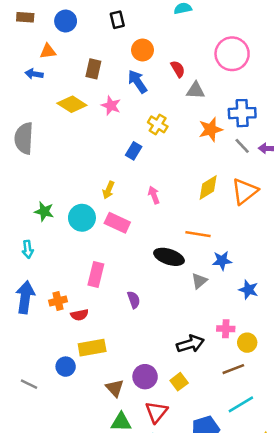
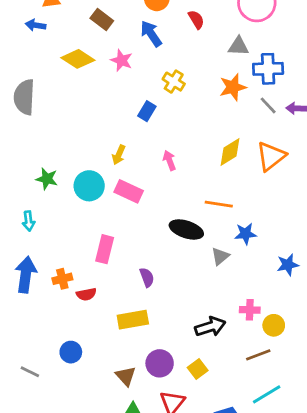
brown rectangle: (93, 69) -> (102, 20), turned -66
gray triangle: (195, 90) -> (238, 46), moved
blue star: (248, 290) -> (288, 265), moved, turned -30
yellow rectangle: (92, 348) -> (133, 320), moved

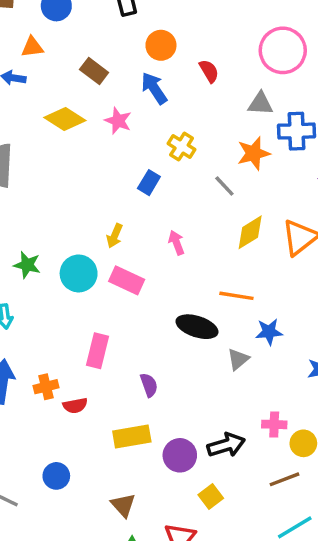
gray line: (268, 105) -> (224, 186), moved
purple circle: (160, 363) -> (180, 455), moved

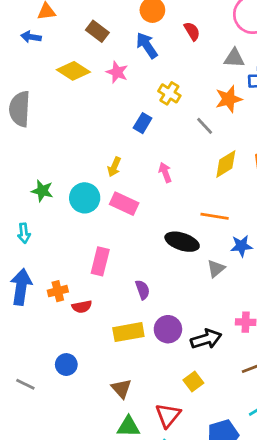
purple circle: (180, 455) -> (168, 329), moved

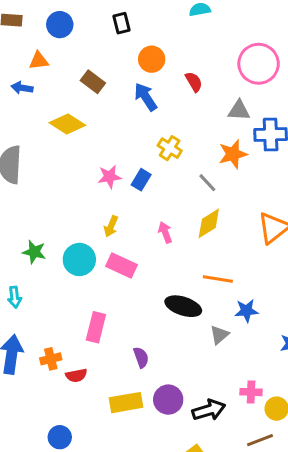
pink star: (117, 72) -> (109, 177), moved, turned -30
yellow diamond: (226, 164) -> (209, 223), moved

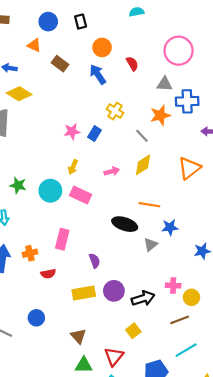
blue circle: (60, 25) -> (48, 22), moved
orange triangle: (39, 61) -> (34, 45), moved, turned 32
yellow diamond: (67, 124) -> (19, 94), moved
pink arrow: (165, 232) -> (112, 171), turned 96
orange cross: (51, 359) -> (30, 253), moved

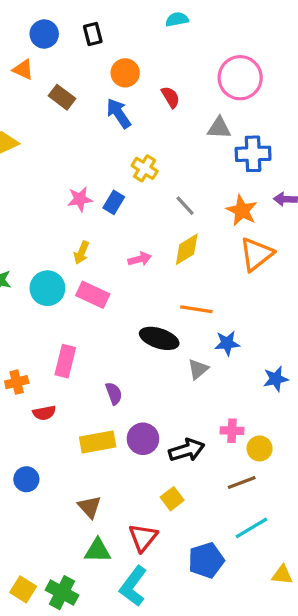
orange star: (160, 115) -> (242, 210), moved, turned -30

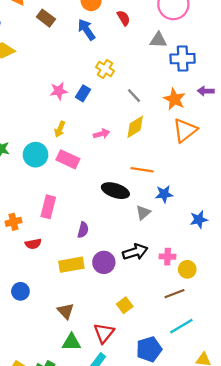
purple semicircle: (114, 393) -> (83, 230), turned 35
black arrow: (187, 450) -> (135, 252), moved

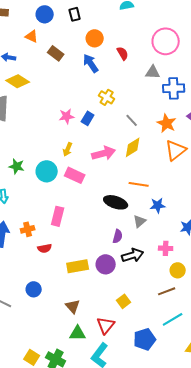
pink arrow: (102, 134) -> (104, 153), size x1.6
purple semicircle: (83, 230) -> (118, 236), moved
pink cross: (168, 257) -> (166, 248), moved

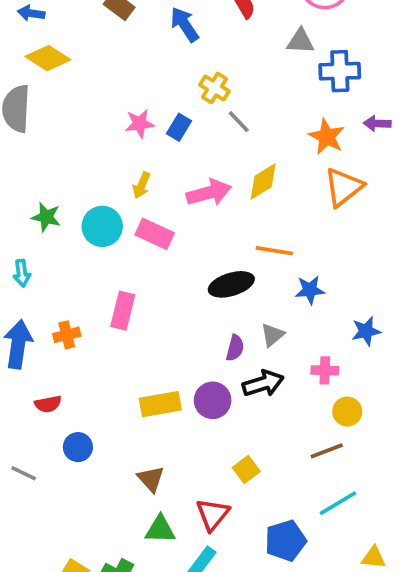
gray line: (132, 120) -> (239, 122), moved
black ellipse: (116, 202) -> (231, 284), turned -35
gray triangle: (140, 221) -> (272, 335), moved
red semicircle: (45, 248) -> (48, 404), moved

